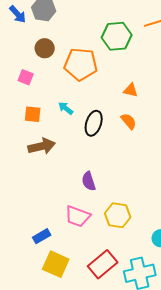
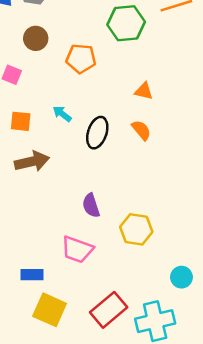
orange pentagon: (81, 64) -> (81, 58), size x0.7
yellow hexagon: (118, 215) -> (136, 229), moved
blue rectangle: (42, 236) -> (32, 275), turned 30

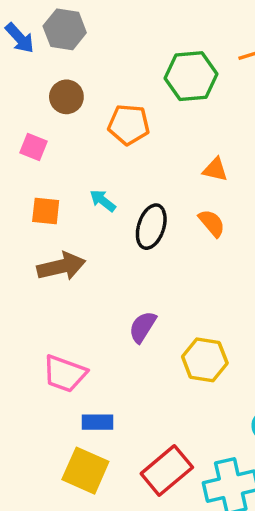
purple semicircle: (91, 206) -> (143, 327), turned 50
pink trapezoid: (77, 249) -> (65, 374), moved
blue rectangle: (32, 275) -> (98, 422), moved

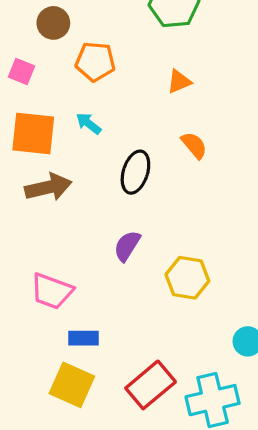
orange pentagon: (129, 125) -> (95, 61), moved
orange triangle: (215, 170) -> (179, 82), moved, turned -36
orange square: (46, 211) -> (33, 134), size x1.6
black ellipse: (151, 227) -> (135, 172), moved

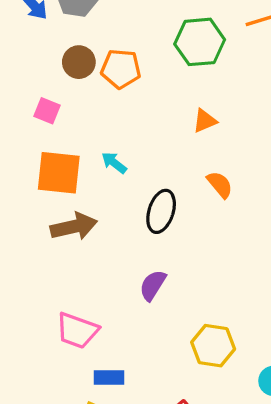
orange pentagon: (95, 61) -> (121, 69), moved
yellow hexagon: (187, 278) -> (213, 346), moved

